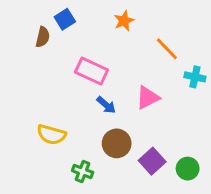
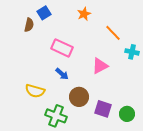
blue arrow: (106, 105) -> (62, 74), moved
purple square: (152, 161) -> (103, 109), turned -30
green cross: (83, 172) -> (56, 116), size x1.5

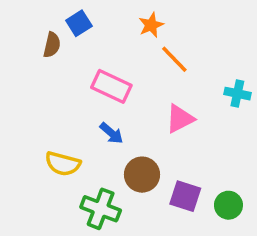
orange line: (113, 33) -> (174, 59), moved

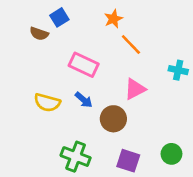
brown semicircle: (52, 45) -> (39, 34), turned 96
yellow semicircle: (63, 164) -> (47, 103), moved
brown circle: (142, 175) -> (113, 119), moved
purple square: (185, 196) -> (128, 161), moved

